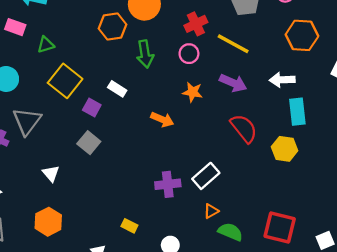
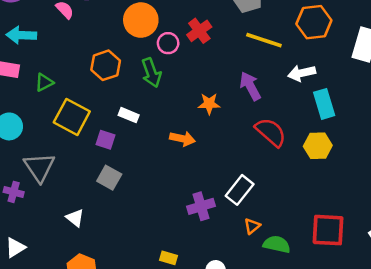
orange hexagon: (113, 27) -> (106, 65), moved
yellow line: (233, 44) -> (264, 40), moved
pink circle: (189, 54) -> (168, 43), moved
purple arrow: (233, 83) -> (250, 86), turned -132

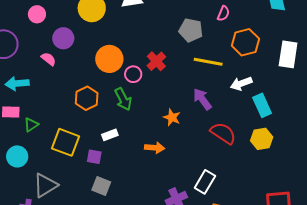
green triangle: (44, 82) -> (31, 125), moved
orange star: (209, 104) -> (172, 117), turned 30
white rectangle: (129, 115) -> (110, 135), turned -35
gray triangle: (39, 167) -> (45, 185), turned 40

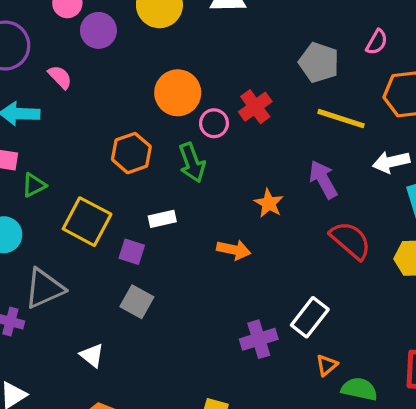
purple circle: (63, 38) -> (98, 30), moved
pink semicircle: (49, 59) -> (60, 77), moved

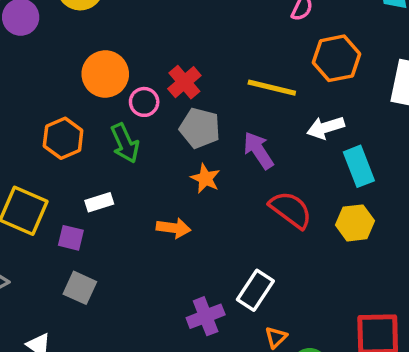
gray pentagon: (319, 62) -> (200, 128), moved

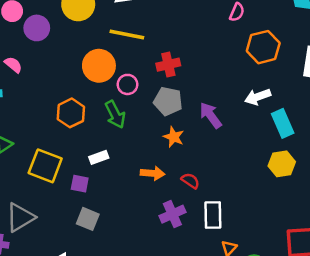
red cross: (184, 82) -> (168, 65), moved, turned 30
yellow line: (272, 88) -> (127, 34), moved
red semicircle: (291, 210) -> (190, 181), moved, size x0.6
white rectangle: (255, 290) -> (213, 215), turned -32
purple cross: (206, 316) -> (172, 214), moved

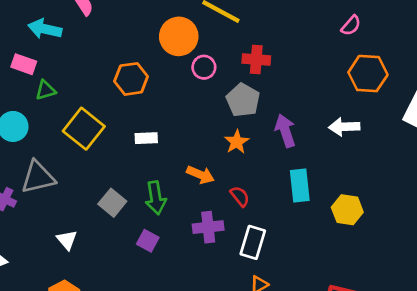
green arrow: (115, 114) -> (156, 198), moved
cyan rectangle: (283, 123) -> (300, 186), moved
purple square: (80, 184) -> (148, 241), moved

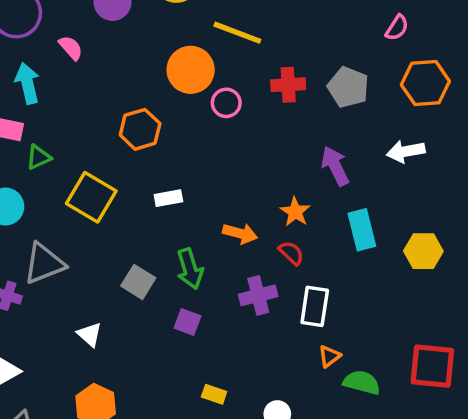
cyan arrow: (45, 29) -> (27, 83), turned 72
gray pentagon: (243, 100) -> (348, 87), moved
orange star: (237, 142) -> (295, 212), moved

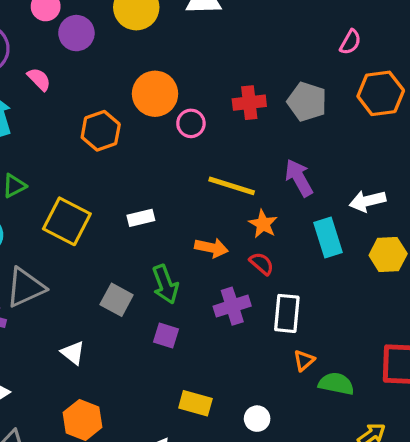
yellow line: (237, 33) -> (232, 186), moved
orange hexagon: (140, 129) -> (101, 131), moved
white arrow: (406, 151) -> (367, 201), moved
yellow rectangle: (214, 394) -> (195, 403), size x1.4

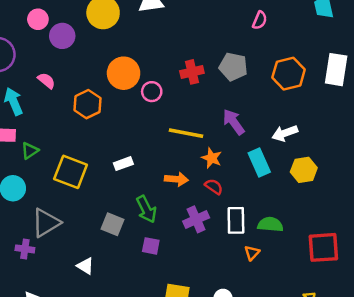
pink semicircle: (39, 79) -> (46, 81), moved
orange hexagon: (381, 93) -> (289, 74), moved
green semicircle: (336, 384) -> (270, 225), moved

